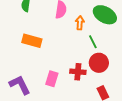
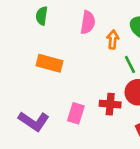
purple L-shape: (20, 85) -> (34, 121), turned 150

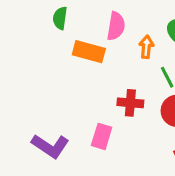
orange rectangle: (50, 63) -> (89, 52), moved
red cross: (110, 104) -> (130, 103), moved

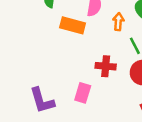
purple L-shape: (50, 146) -> (42, 101), turned 40

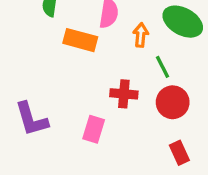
purple L-shape: (42, 101) -> (31, 119), moved

